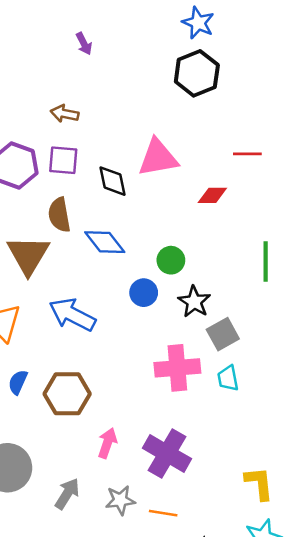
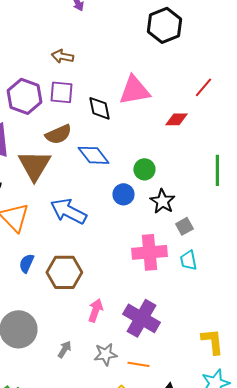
red line: (247, 154) -> (203, 87), turned -50
brown semicircle: (59, 215) -> (58, 134), turned -104
gray square: (223, 334) -> (184, 226), size x0.7
gray arrow: (67, 494) -> (64, 349), size x0.7

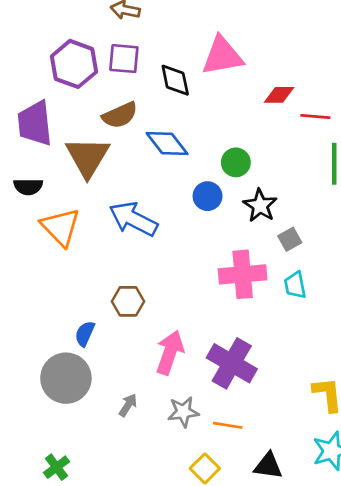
red line: (203, 87) -> (315, 117), moved, turned 55
blue semicircle: (26, 263) -> (85, 334), moved
brown hexagon: (64, 272) -> (128, 301), size x0.7
pink arrow: (95, 310) -> (170, 353), size x1.4

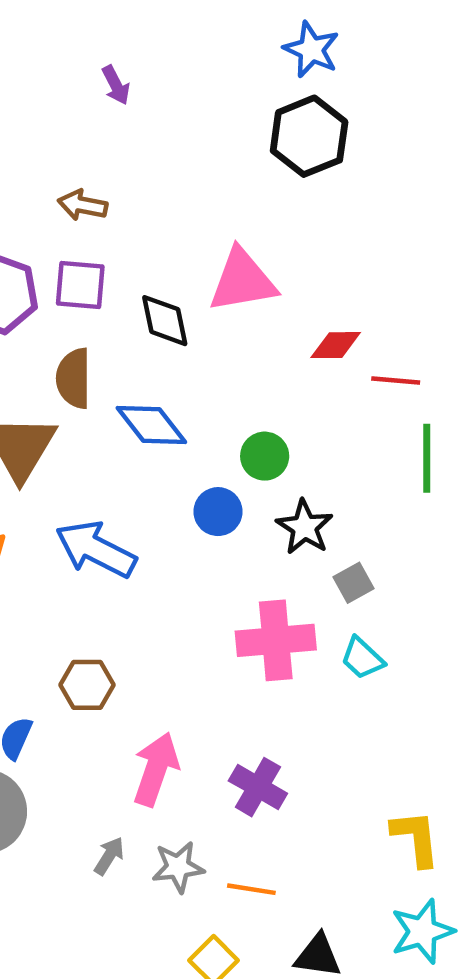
brown semicircle: (120, 115) -> (74, 378), turned 114
cyan trapezoid: (295, 285) -> (362, 658), turned -36
purple cross: (232, 363) -> (258, 787), size x0.7
gray arrow: (128, 405) -> (109, 856), moved

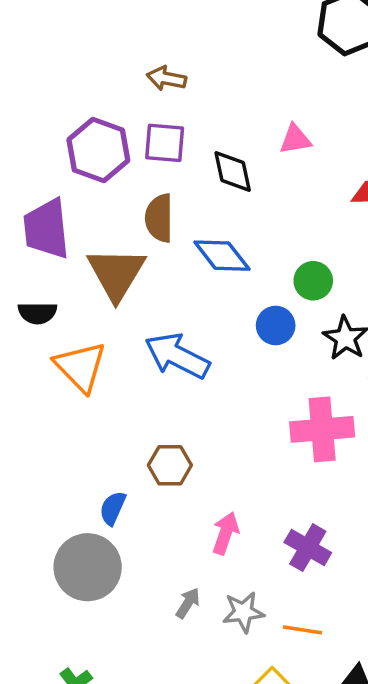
pink triangle: (242, 281) -> (295, 139), size x0.6
pink arrow: (156, 769) -> (225, 533), size x0.7

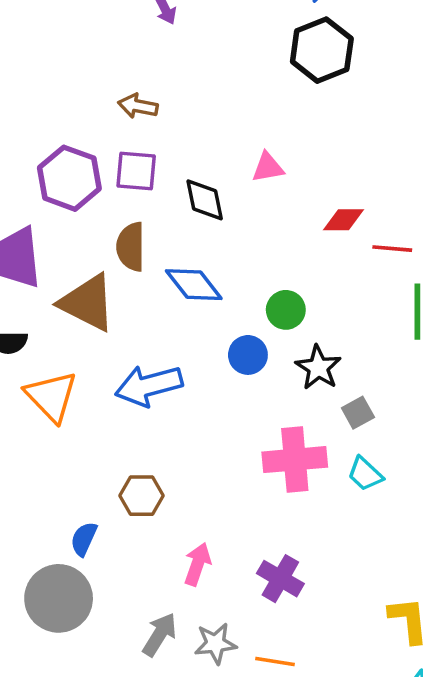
brown triangle: (116, 274) -> (87, 303), turned -34
blue arrow: (177, 356) -> (149, 386), turned -42
gray arrow: (188, 603) -> (160, 634), size x1.4

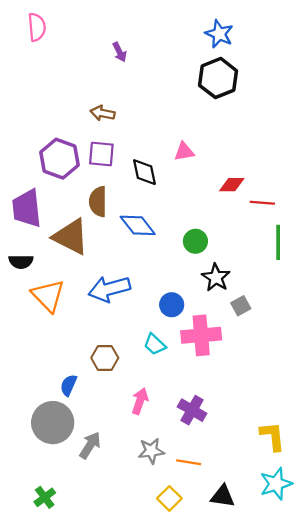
blue circle: (248, 355) -> (172, 305), moved
cyan trapezoid: (365, 474) -> (155, 344), moved
gray arrow: (160, 634) -> (90, 445), moved

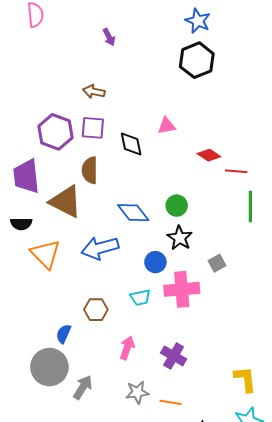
red diamond: (232, 185) -> (209, 155), turned 35
blue diamond: (138, 225) -> (133, 213), moved
black star: (216, 278) -> (180, 238), moved
cyan trapezoid: (155, 344) -> (140, 297), turned -55

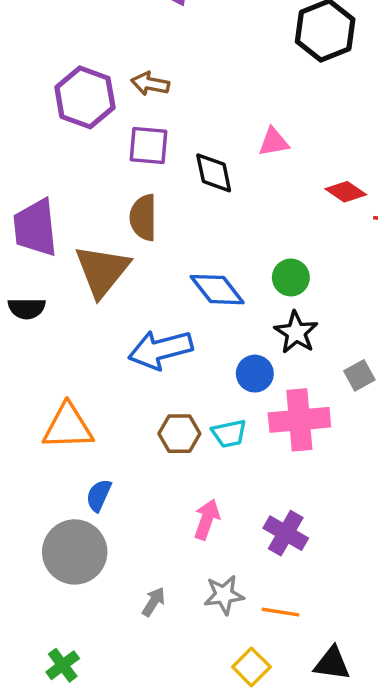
purple hexagon: (56, 132) -> (85, 97), moved
brown triangle: (66, 202) -> (102, 271), turned 42
orange triangle: (45, 254) -> (68, 427), moved, turned -48
brown hexagon: (96, 310) -> (179, 434), moved
gray arrow: (83, 387) -> (154, 602), moved, size x0.7

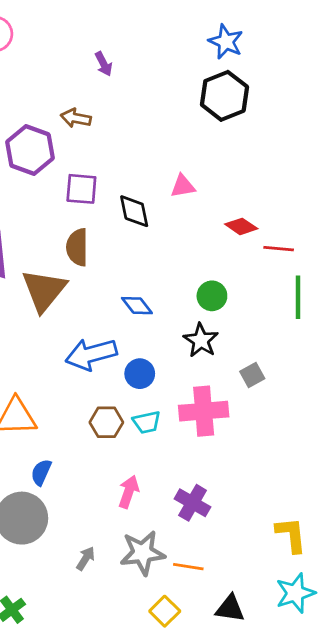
brown arrow: (150, 84) -> (76, 118), moved
green circle: (291, 278) -> (212, 296), moved
blue diamond: (217, 290) -> (137, 306), size x0.7
blue circle: (255, 374) -> (140, 374), moved
gray star: (224, 595) -> (143, 553), size x1.4

